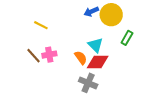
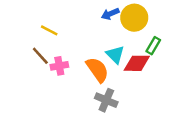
brown line: (34, 56) -> (40, 56), moved
orange semicircle: (81, 58) -> (97, 70), size x1.5
red diamond: (98, 62) -> (137, 63), moved

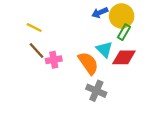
yellow line: (49, 30) -> (34, 28), moved
green rectangle: (153, 46) -> (124, 32), moved

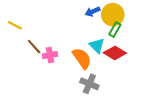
yellow line: (34, 28) -> (15, 25), moved
red diamond: (124, 57) -> (115, 53), turned 30

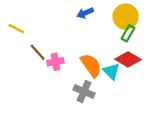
blue arrow: (93, 11) -> (85, 13), moved
cyan triangle: (97, 46) -> (111, 71), moved
gray cross: (89, 84) -> (84, 92), moved

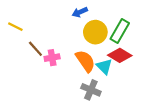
yellow circle: (126, 17) -> (95, 32), moved
green rectangle: (128, 33) -> (120, 31), size x1.5
gray cross: (84, 92) -> (91, 90), moved

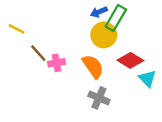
blue arrow: (80, 12) -> (99, 12), moved
green rectangle: (120, 31) -> (116, 18), moved
cyan triangle: (104, 67) -> (147, 79), moved

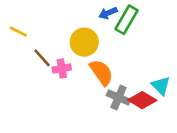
yellow circle: (104, 35) -> (84, 42), moved
red diamond: (130, 60) -> (142, 100), moved
gray cross: (99, 98) -> (119, 97), moved

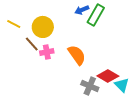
yellow circle: (84, 42) -> (43, 27), moved
cyan triangle: (161, 86) -> (122, 85), moved
gray cross: (119, 97) -> (90, 86), moved

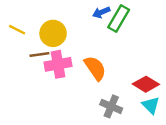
brown line: (32, 44) -> (39, 54), turned -56
pink cross: (47, 52) -> (58, 64), size x1.5
red diamond: (108, 76) -> (146, 84), moved

